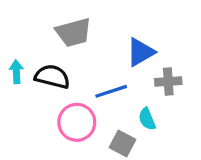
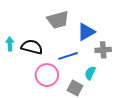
gray trapezoid: (74, 32) -> (58, 20), moved
cyan semicircle: (147, 119) -> (90, 73), turned 48

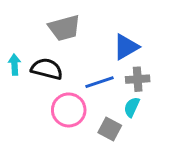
gray trapezoid: (58, 20) -> (64, 28), moved
gray cross: (103, 50) -> (138, 79), moved

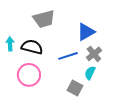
gray cross: (138, 79) -> (94, 54), turned -35
pink circle: (69, 110) -> (29, 75), moved

